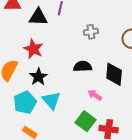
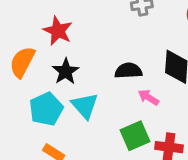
black semicircle: (83, 66) -> (128, 71), moved
green square: (85, 121) -> (135, 136), turned 30

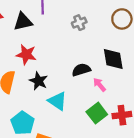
pink arrow: (148, 97) -> (99, 85), turned 32
cyan pentagon: (46, 109) -> (23, 123), moved

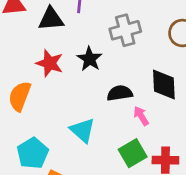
gray cross: (79, 23) -> (125, 30), size x1.5
black star: (39, 81) -> (90, 59), moved

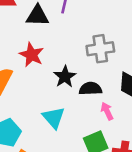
gray cross: (125, 30) -> (100, 49), moved
black star: (90, 59) -> (65, 77), moved

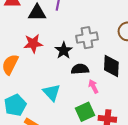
red star: (32, 55) -> (33, 44), turned -30
black star: (65, 77) -> (64, 50), moved

